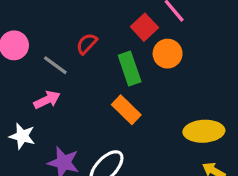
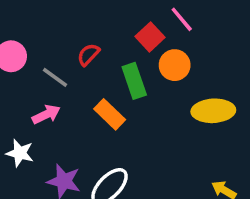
orange rectangle: (126, 110) -> (110, 114), moved
yellow ellipse: (204, 131) -> (213, 111), moved

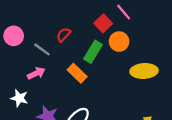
green rectangle: (134, 81) -> (93, 52), turned 50

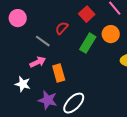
red square: (103, 23) -> (87, 14), moved
pink circle: (14, 36) -> (18, 18), moved
orange rectangle: (77, 73) -> (59, 73), moved, turned 30

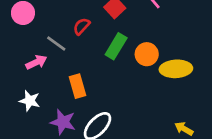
orange circle: (111, 34) -> (147, 54), moved
pink arrow: (38, 62) -> (36, 62), moved

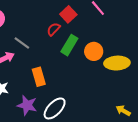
red semicircle: (82, 26) -> (54, 29), moved

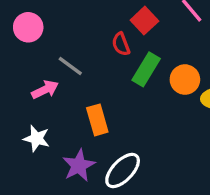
red semicircle: (54, 29) -> (121, 44), turned -64
purple star: (27, 105) -> (79, 165), turned 30

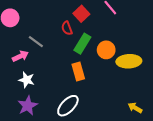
orange rectangle: (97, 120) -> (78, 72), moved
white star: (37, 139) -> (27, 80), moved
purple star: (79, 165) -> (28, 106), moved

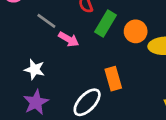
pink arrow: (20, 56) -> (69, 39), moved, turned 56
orange rectangle: (78, 72) -> (113, 79), moved

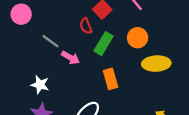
orange circle: (136, 31) -> (138, 38), moved
orange rectangle: (113, 79) -> (110, 79), moved

